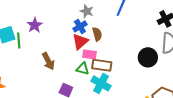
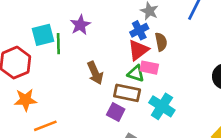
brown rectangle: (102, 65) -> (127, 93), moved
green triangle: (83, 69) -> (136, 74), moved

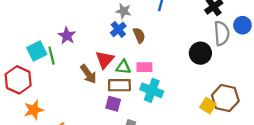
red triangle: (138, 50) -> (105, 60), moved
pink rectangle: (149, 68) -> (144, 67), moved

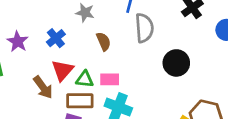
blue cross: (118, 29) -> (56, 38), moved
gray semicircle: (222, 33) -> (144, 28), moved

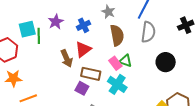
brown semicircle: (104, 41) -> (117, 35), size x1.5
green triangle: (85, 79) -> (126, 61), moved
pink rectangle: (110, 79) -> (115, 63), turned 40

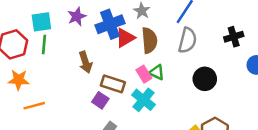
blue cross: (84, 25) -> (110, 24), size x1.6
green line: (39, 36) -> (44, 44), moved
red triangle: (83, 49) -> (125, 38), moved

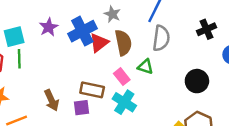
brown arrow: (85, 62) -> (51, 100), moved
green triangle: (157, 72) -> (145, 67), moved
black circle: (205, 79) -> (197, 81), moved
purple square: (100, 100) -> (82, 108), turned -35

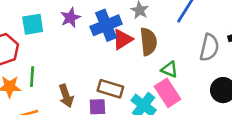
gray semicircle: (161, 38) -> (209, 47), moved
green line: (19, 59) -> (32, 77), moved
pink rectangle: (122, 77) -> (168, 93), moved, size x1.5

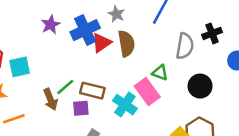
cyan square: (33, 24) -> (20, 67), moved
green triangle: (169, 69) -> (160, 73), moved
green line: (32, 77) -> (65, 87), moved, turned 48

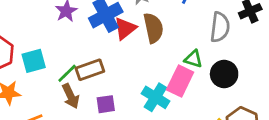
black circle: (200, 86) -> (224, 74), moved
green line: (65, 87) -> (67, 73), moved
brown rectangle: (92, 91) -> (90, 70), moved, turned -30
pink rectangle: (147, 92) -> (180, 81), turned 65

